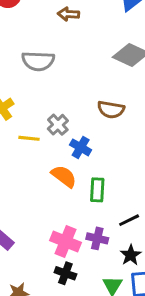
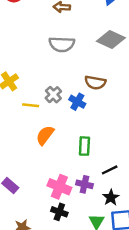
gray semicircle: (38, 61) -> (62, 44), moved
blue cross: (81, 147) -> (77, 102), moved
orange semicircle: (64, 176) -> (45, 135), moved, turned -90

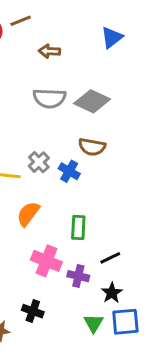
gray diamond: (111, 39) -> (92, 101), moved
pink cross: (59, 187) -> (46, 261), moved
black cross: (59, 212) -> (33, 311), moved

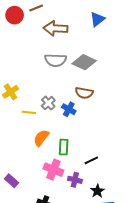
brown arrow: (49, 51) -> (55, 28), size x1.6
green rectangle: (78, 227) -> (64, 147), moved
black line: (110, 258) -> (91, 160), moved

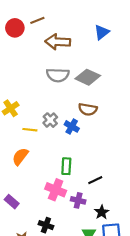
orange semicircle: (41, 138) -> (20, 157), moved

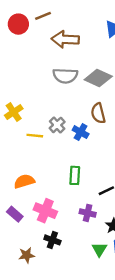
brown semicircle: (88, 109) -> (98, 113), turned 66
orange semicircle: (20, 157) -> (24, 181), moved, turned 36
pink cross: (56, 190) -> (45, 211), moved

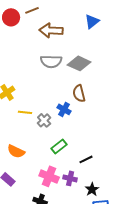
gray cross: (57, 125) -> (44, 120), moved
green rectangle: (75, 175) -> (59, 146), turned 49
orange semicircle: (24, 181) -> (16, 151), turned -138
pink cross: (45, 211) -> (49, 176), moved

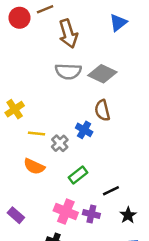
brown arrow: (51, 30) -> (68, 34), turned -110
orange semicircle: (16, 151) -> (34, 166), moved
black star: (92, 189) -> (128, 215), moved

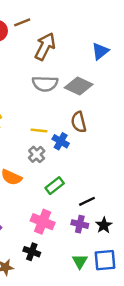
blue triangle: (118, 23) -> (100, 51), moved
brown arrow: (68, 34) -> (45, 46), turned -136
yellow line: (37, 134) -> (39, 130), moved
purple cross: (91, 214) -> (80, 224), moved

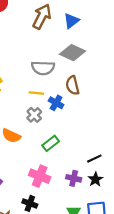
blue triangle: (100, 51) -> (71, 21), moved
gray semicircle: (45, 84) -> (43, 68), moved
black line: (87, 201) -> (94, 159), moved

